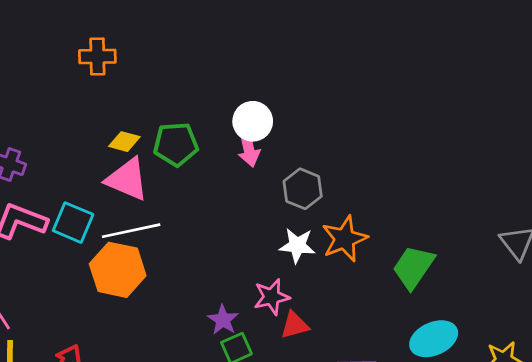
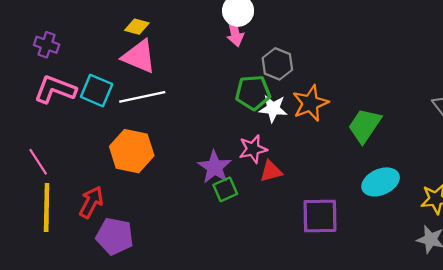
green pentagon: (176, 144) -> (253, 93), moved
orange hexagon: (118, 270) -> (132, 151), moved
purple star: (223, 320) -> (215, 167), size x1.4

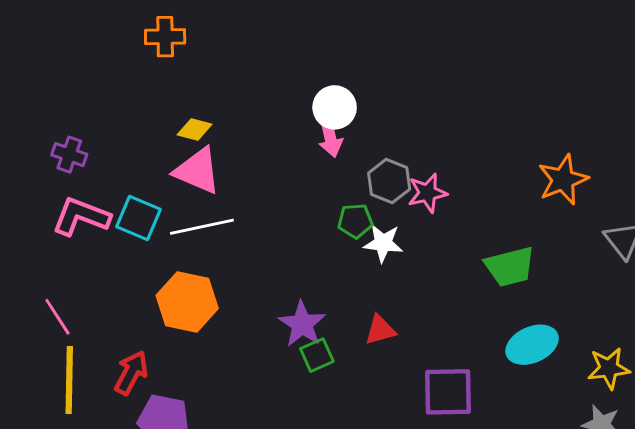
green pentagon: (253, 93) -> (355, 221), size x0.7
orange star: (310, 103) -> (563, 180), moved
green trapezoid: (365, 126) -> (510, 267), turned -138
pink star: (253, 149) -> (427, 193), moved

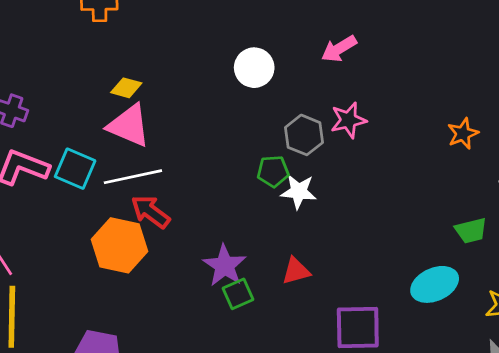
pink arrow: (330, 137) -> (339, 49), moved, turned 72
orange star: (563, 180) -> (463, 134), size x0.7
pink star: (427, 193) -> (348, 120), moved
green trapezoid: (510, 267) -> (471, 231), moved, size x0.7
red arrow: (131, 373) -> (150, 212), moved, turned -81

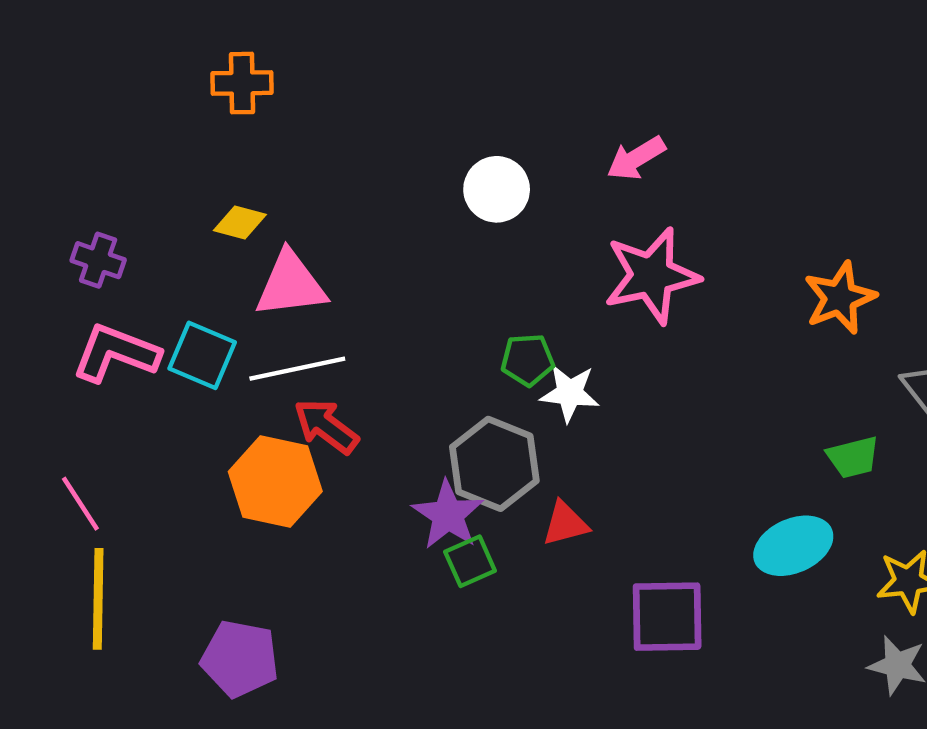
yellow diamond: (126, 88) -> (240, 223), moved
pink star: (348, 120) -> (652, 276), size x1.6
pink triangle: (129, 126) -> (291, 285), turned -30
orange star: (463, 134) -> (840, 298), size x1.4
gray hexagon: (304, 135) -> (494, 464), moved, size x1.4

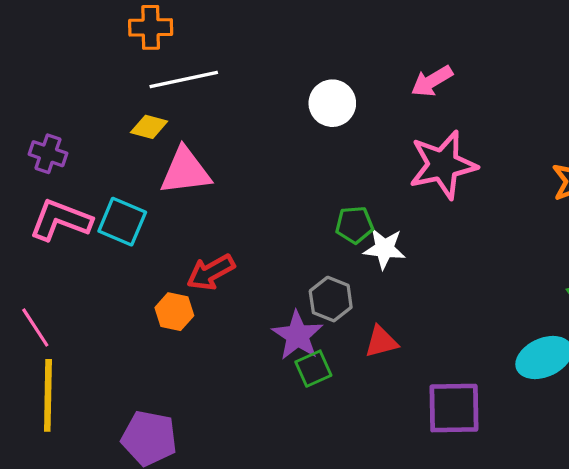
white line: (297, 369) -> (184, 79), moved
red arrow: (326, 426) -> (211, 272), turned -66
gray hexagon: (494, 464) -> (331, 299), size x0.7
orange hexagon: (275, 482) -> (174, 312), size x0.6

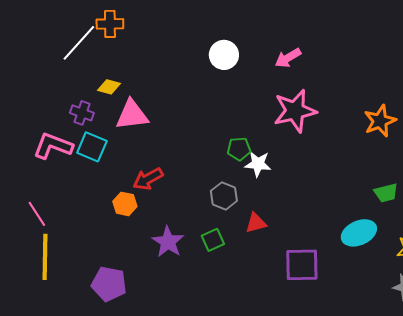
white line: (184, 79) -> (79, 43), moved, turned -36
white circle: (332, 103) -> (224, 55), moved
purple cross: (48, 154) -> (82, 113), moved
purple star: (298, 335) -> (168, 242), moved

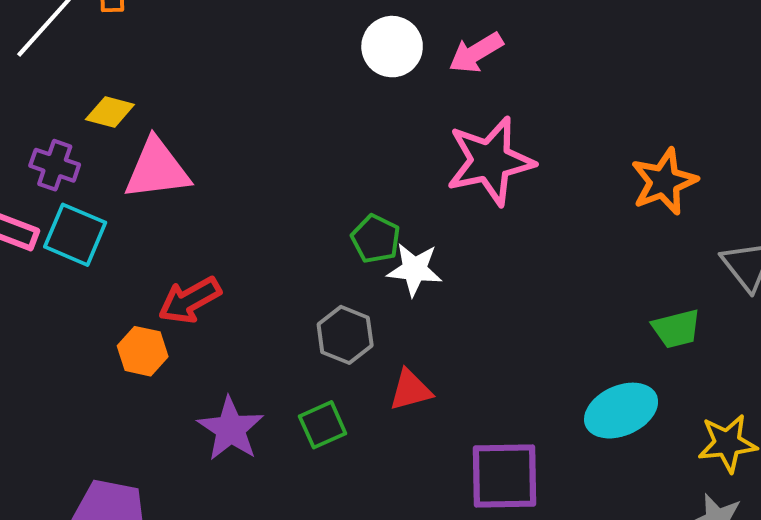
white circle: (224, 55) -> (392, 47), moved
green pentagon: (239, 149) -> (376, 239), turned 30

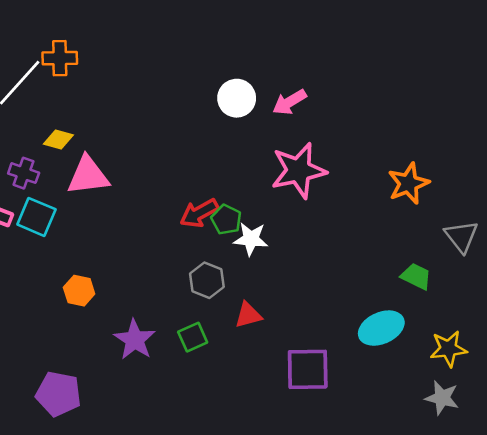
red arrow: (190, 300) -> (199, 213), moved
green trapezoid: (676, 329) -> (416, 276), turned -140

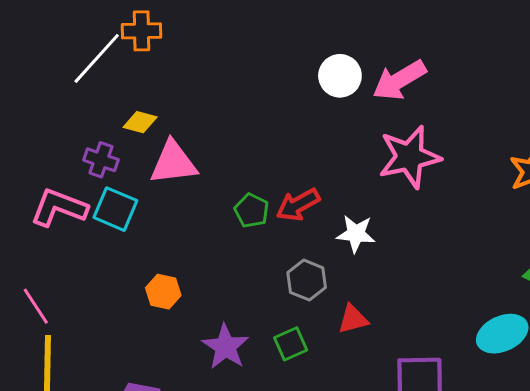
pink arrow: (290, 102) -> (399, 80), size x1.4
green pentagon: (226, 220) -> (252, 211), moved

